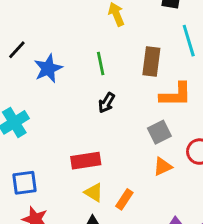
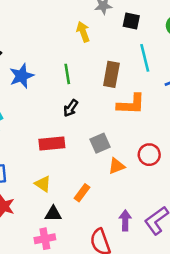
gray square: (159, 132) -> (100, 143), moved
red rectangle: (86, 161) -> (52, 143), moved
yellow triangle: (94, 193) -> (43, 184), moved

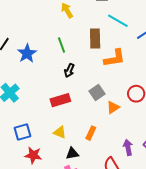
cyan line: (145, 58) -> (118, 21), turned -35

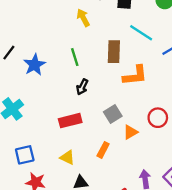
orange rectangle: (91, 133) -> (103, 150), moved

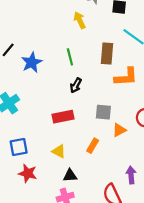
gray square: (113, 114) -> (103, 112), turned 35

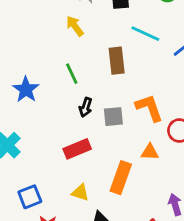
orange L-shape: (126, 77) -> (149, 108), moved, turned -95
gray square: (103, 112) -> (113, 117), moved
orange triangle: (119, 130) -> (150, 152), turned 40
orange rectangle: (93, 146) -> (121, 178), size x1.6

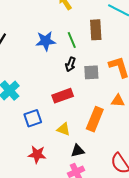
green line: (72, 74) -> (72, 40), moved
blue star: (26, 90) -> (46, 41), moved, turned 30
blue square: (30, 197) -> (33, 118), moved

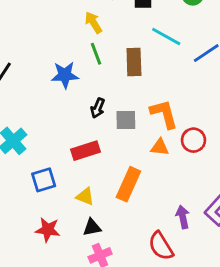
green line: (72, 40) -> (96, 54), moved
orange triangle: (118, 101) -> (160, 147), moved
black triangle: (78, 151) -> (92, 227), moved

